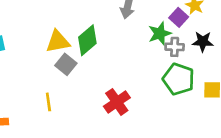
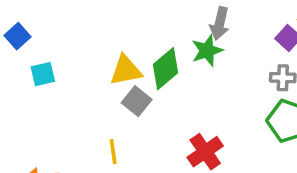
green star: (160, 33) -> (207, 51), moved

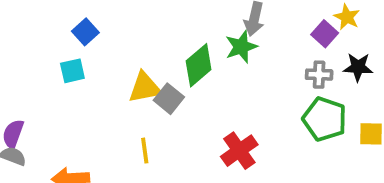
blue square: (17, 36) -> (85, 32), moved
yellow triangle: (126, 70) -> (145, 88), moved

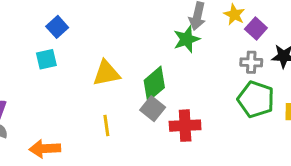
yellow star: (347, 17) -> (234, 15), moved
green diamond: (199, 65) -> (154, 84), moved
gray square: (169, 99) -> (153, 109), moved
red cross: (239, 151) -> (185, 126), turned 32

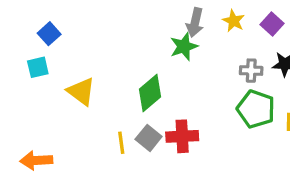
purple square: (256, 28) -> (272, 24), moved
yellow triangle: (106, 73) -> (81, 91), moved, turned 48
gray square: (153, 109) -> (149, 138), moved
yellow line: (106, 126) -> (121, 143), moved

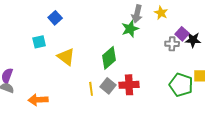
purple square: (272, 24) -> (182, 34), moved
blue square: (49, 34) -> (55, 18), moved
green pentagon: (256, 109) -> (181, 85), moved

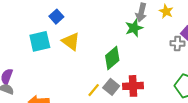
cyan square: (39, 42) -> (40, 41), size x1.5
yellow triangle: (66, 57) -> (71, 41), moved
yellow line: (91, 89) -> (94, 90), turned 48

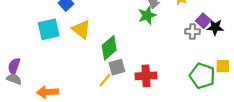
green diamond: (112, 58) -> (109, 48), moved
gray square: (111, 87) -> (117, 67), moved, turned 35

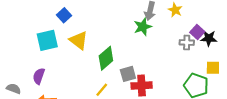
purple semicircle: (14, 66) -> (39, 76), moved
yellow square: (223, 66) -> (213, 68), moved
gray square: (117, 67) -> (128, 74), moved

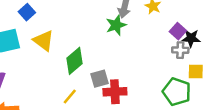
gray cross: (187, 43) -> (180, 50), moved

